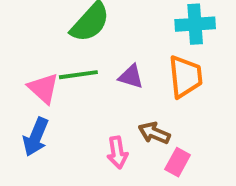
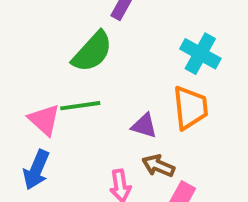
cyan cross: (195, 24) -> (200, 54), turned 33
purple triangle: (131, 77) -> (144, 126), moved

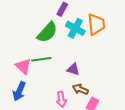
cyan cross: (200, 54) -> (75, 28), moved
orange trapezoid: (190, 108) -> (96, 24), moved

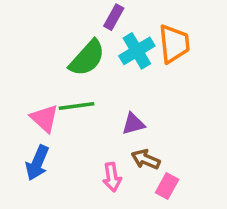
cyan cross: (75, 28) -> (137, 51), turned 30
purple triangle: (73, 69) -> (133, 124), turned -32

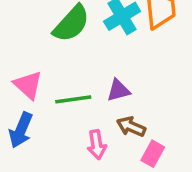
green line: (76, 106) -> (73, 99), moved

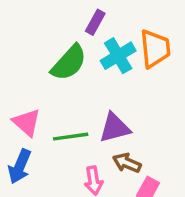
purple triangle: (118, 90) -> (115, 128), size x1.4

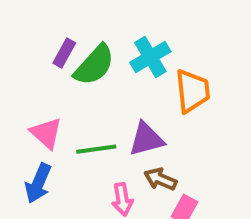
purple rectangle: (95, 22) -> (64, 53), moved
orange trapezoid: (155, 49) -> (192, 91), moved

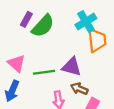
cyan cross: (150, 57) -> (86, 22), moved
purple triangle: (146, 139) -> (72, 67), turned 30

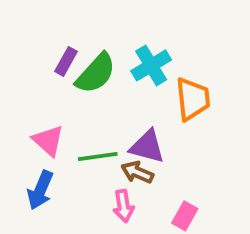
cyan cross: (86, 22) -> (151, 65), moved
brown arrow: (79, 89) -> (137, 172), moved

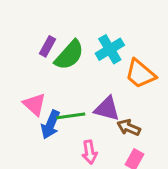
orange trapezoid: (193, 99) -> (140, 74), turned 136
brown arrow: (137, 172) -> (129, 127), moved
blue arrow: (40, 190) -> (50, 125), moved

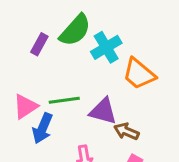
green semicircle: (69, 55) -> (75, 30), moved
pink triangle: (35, 104) -> (25, 106), turned 45
green line: (71, 116) -> (64, 100), moved

